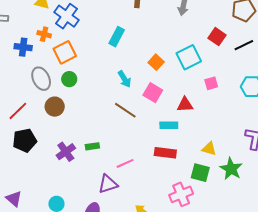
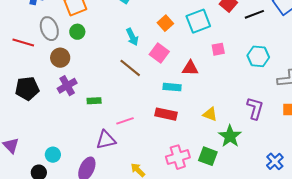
red line: (18, 111) -> (23, 43), moved, turned 55
purple cross: (66, 152) -> (67, 86), moved
green square: (200, 173) -> (208, 156), moved

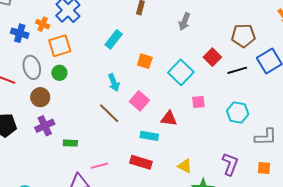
cyan square: (198, 21) -> (181, 72), turned -30
orange square: (165, 23) -> (145, 61), moved, turned -35

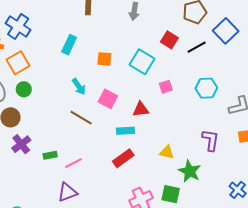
red rectangle: (141, 162) -> (123, 158), turned -40
pink line: (99, 166) -> (73, 163), moved

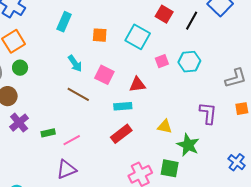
black line: (197, 47) -> (192, 21), turned -30
cyan hexagon: (206, 88) -> (189, 62), moved

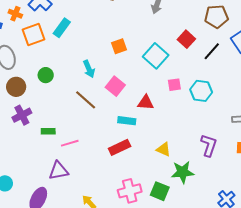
cyan rectangle: (64, 22) -> (62, 28), moved
orange square: (100, 35) -> (119, 46), turned -35
green circle: (20, 68) -> (46, 75), moved
green star: (188, 145) -> (183, 172), turned 30

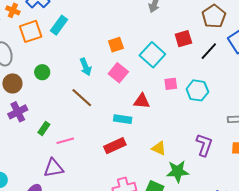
brown pentagon: (216, 16) -> (214, 16), turned -30
red square: (186, 39) -> (183, 39), turned 30
pink square: (115, 86) -> (118, 73), moved
green rectangle: (48, 131) -> (44, 128), turned -56

